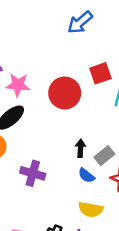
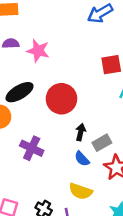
pink star: (18, 85) -> (38, 51), moved
red circle: (65, 93) -> (61, 99), moved

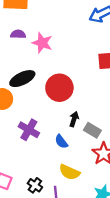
gray rectangle: (102, 143) -> (92, 130), turned 56
blue semicircle: (82, 159) -> (61, 142), moved

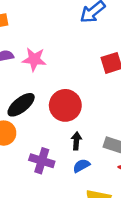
black arrow: (74, 119) -> (76, 141), moved
blue semicircle: (61, 142) -> (81, 166), turned 112

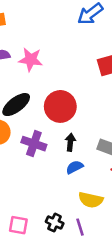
purple cross: (42, 161) -> (34, 144), moved

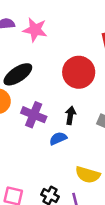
red circle: (60, 106) -> (79, 72), moved
blue semicircle: (75, 167) -> (58, 138), moved

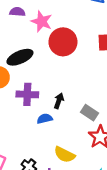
red circle: (79, 72) -> (63, 42), moved
purple cross: (34, 115) -> (27, 94), turned -30

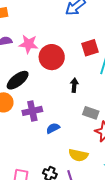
black arrow: (59, 101) -> (74, 85), moved

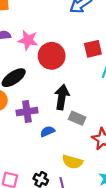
black arrow: (74, 85) -> (62, 97), moved, size x1.6
gray rectangle: (91, 113) -> (77, 118), moved

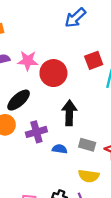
gray rectangle: (77, 118) -> (87, 145), moved
blue semicircle: (47, 131) -> (60, 149), turned 40

